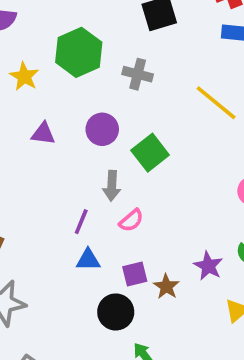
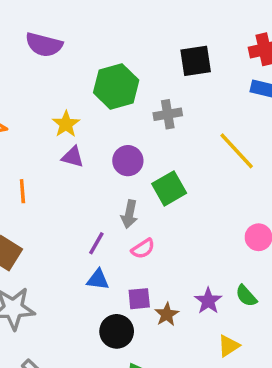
gray cross: (138, 74) -> (168, 114), turned -32
yellow star: (24, 76) -> (66, 124), moved

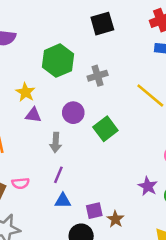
black square: (196, 61) -> (102, 24), moved
gray arrow: (129, 214) -> (56, 142), moved
pink semicircle: (143, 249) -> (20, 183), moved, turned 35
purple star: (208, 301) -> (148, 186), moved

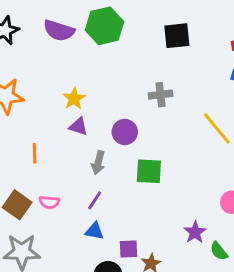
green hexagon: (58, 61) -> (104, 26), moved
green square: (105, 129) -> (149, 171), moved, turned 30

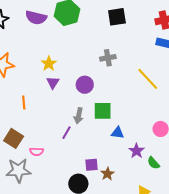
purple triangle: (78, 126) -> (53, 83), turned 48
gray arrow: (98, 163) -> (79, 116), moved
pink semicircle: (49, 202) -> (36, 152), moved
blue triangle: (94, 231) -> (118, 133), moved

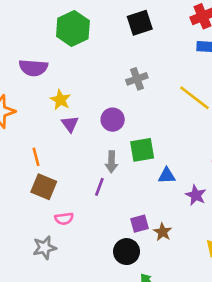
purple semicircle: (36, 18) -> (33, 68), moved
brown square: (14, 138) -> (44, 187), moved
gray star: (18, 170) -> (44, 248), size x0.7

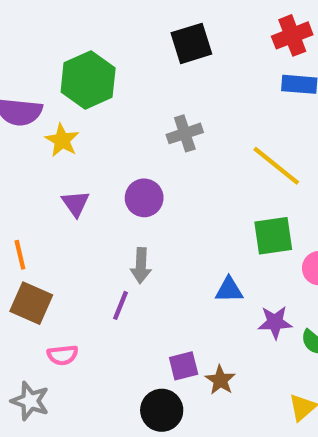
green hexagon: (73, 29) -> (88, 80), moved
yellow star: (60, 100) -> (62, 140), moved
green square: (142, 150) -> (273, 236), moved
purple star: (196, 195) -> (275, 322), turned -30
gray star: (44, 248) -> (30, 401), turned 30

